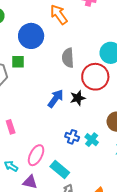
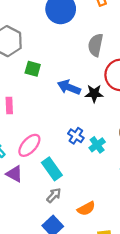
green square: (18, 62) -> (33, 69), moved
blue arrow: (56, 99) -> (69, 87), turned -120

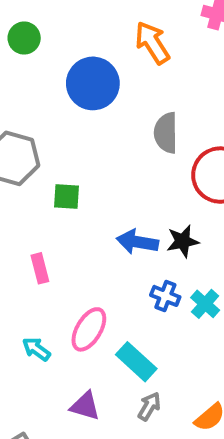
blue arrow: (69, 87) -> (137, 242), moved
black star: (94, 93) -> (183, 241), moved
purple triangle: (14, 174) -> (85, 406), moved

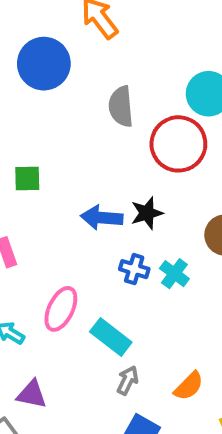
purple triangle: (85, 406) -> (32, 394), moved

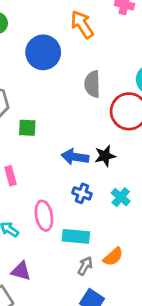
blue cross: (134, 269) -> (82, 193), moved
pink ellipse: (61, 309) -> (44, 216), turned -40
cyan rectangle: (111, 337) -> (76, 236), turned -36
orange semicircle: (189, 386) -> (113, 257), moved

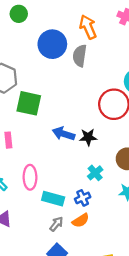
gray semicircle: (92, 84) -> (80, 56), moved
green square: (27, 128) -> (29, 103), size x1.6
blue cross: (82, 193) -> (83, 198), moved, turned 35

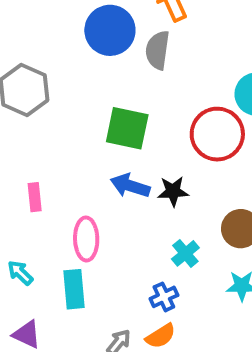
green square: (29, 103) -> (127, 128), moved
pink ellipse: (30, 177) -> (86, 239), moved
cyan rectangle: (53, 199) -> (74, 289), moved, turned 70

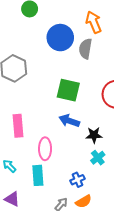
black star: (173, 191) -> (94, 135), moved
pink rectangle: (35, 197) -> (18, 126), size x1.5
blue cross: (164, 297) -> (78, 180), moved

